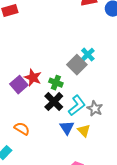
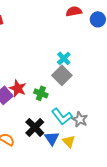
cyan cross: (88, 55) -> (64, 58), moved
black cross: (54, 102) -> (35, 127), moved
cyan L-shape: (77, 106) -> (62, 116), turned 90

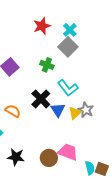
red star: (18, 88) -> (42, 26), moved, turned 30
gray star: (80, 119) -> (86, 110), moved
yellow triangle: (69, 141) -> (75, 113), turned 32

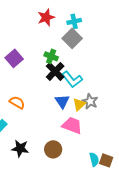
cyan cross: (70, 30) -> (74, 21), turned 32
black cross: (41, 99) -> (55, 71), moved
pink trapezoid: (68, 152) -> (72, 125), moved

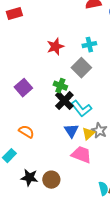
cyan cross: (74, 21) -> (89, 45), moved
brown circle: (53, 149) -> (51, 180), moved

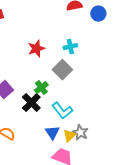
green cross: (60, 86) -> (41, 88), turned 32
black cross: (64, 101) -> (31, 103), moved

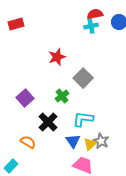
cyan cross: (70, 47) -> (91, 26), moved
black cross: (31, 103) -> (48, 122), moved
cyan L-shape: (62, 111) -> (83, 119), turned 135

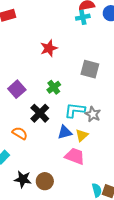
gray square: (83, 78) -> (90, 69), moved, turned -30
blue triangle: (73, 141) -> (65, 132), turned 49
gray star: (101, 141) -> (93, 114), moved

